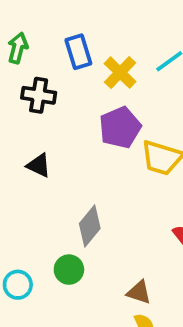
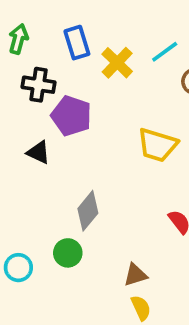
purple pentagon: (120, 127) -> (71, 116), moved, turned -30
brown triangle: (139, 292) -> (135, 275), turned -35

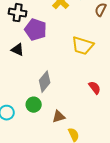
brown triangle: (135, 275) -> (59, 117), moved

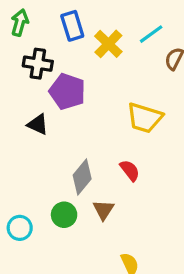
red semicircle: (95, 88) -> (130, 170), moved
brown triangle: (59, 117) -> (103, 210), moved, turned -40

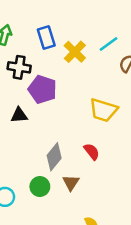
black triangle: (38, 124) -> (19, 115), turned -30

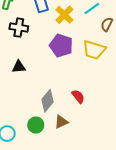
purple pentagon: (42, 89) -> (61, 46), moved
yellow trapezoid: (103, 110) -> (94, 50), moved
brown triangle: (71, 183) -> (61, 122), turned 32

